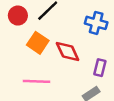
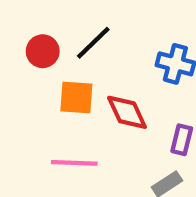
orange square: (38, 43) -> (76, 98), turned -30

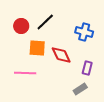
pink line: (74, 163) -> (25, 73), moved

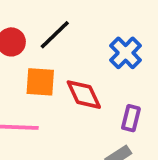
blue cross: (84, 32) -> (126, 53), turned 30

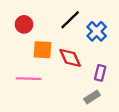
black line: (55, 35) -> (70, 20), moved

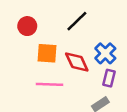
blue cross: (97, 31) -> (105, 53), moved
pink line: (29, 79) -> (50, 84), moved

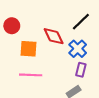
black line: (77, 21) -> (81, 22), moved
red diamond: (77, 62) -> (54, 36), moved

